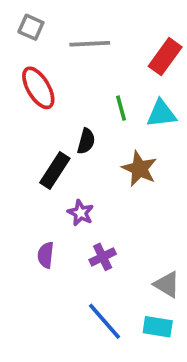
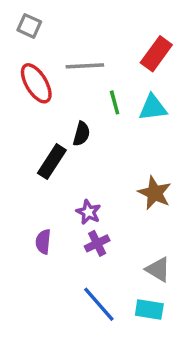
gray line: (90, 44) -> (85, 66), moved
brown star: (139, 169) -> (155, 193), moved
purple star: (81, 213) -> (88, 212), moved

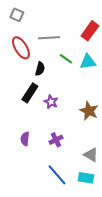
green line: (115, 102) -> (66, 59), turned -40
black semicircle: (81, 134) -> (40, 69), moved
purple star: (88, 212) -> (51, 102), moved

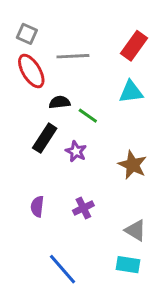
gray square: (17, 15) -> (27, 34), moved
green line: (66, 59) -> (88, 116), moved
black semicircle: (40, 69) -> (60, 102), turned -112
blue line: (57, 175) -> (63, 269), moved

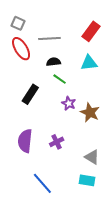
black semicircle: (60, 102) -> (53, 62), moved
purple star: (76, 151) -> (69, 103), moved
purple semicircle: (37, 207) -> (25, 141), size x1.6

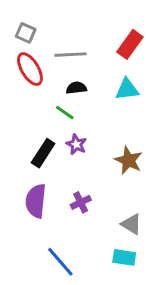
green line: (60, 79) -> (65, 113), moved
black rectangle: (30, 94) -> (43, 153), moved
purple star: (69, 103) -> (76, 144), moved

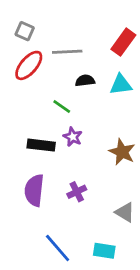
red ellipse: (30, 69) -> (29, 65), turned 72
black semicircle: (76, 88) -> (85, 81), moved
black rectangle: (43, 153) -> (41, 145), turned 64
cyan rectangle: (124, 257) -> (104, 251), moved

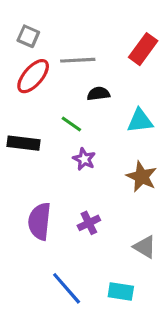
cyan triangle: (121, 85) -> (140, 121), moved
black rectangle: (41, 145) -> (24, 143), moved

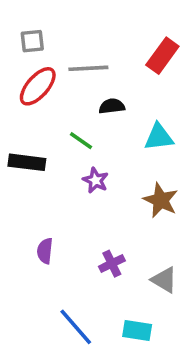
gray square: (28, 36) -> (32, 41), turned -30
purple semicircle: (39, 221) -> (45, 251), size x0.6
purple cross: (89, 223) -> (112, 264), moved

